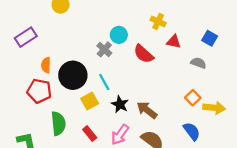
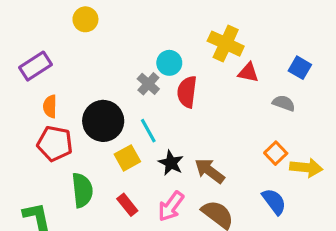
yellow cross: (158, 21) -> (226, 44), size x1.5
red semicircle: (144, 54) -> (187, 92), moved, turned 55
orange semicircle: (46, 65) -> (50, 106), moved

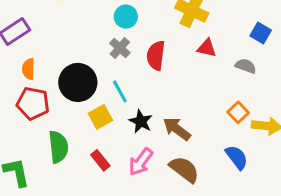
cyan circle: (169, 63) -> (126, 17), moved
red triangle: (248, 73) -> (207, 48), moved

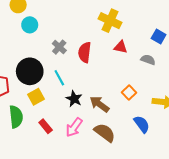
cyan circle: (126, 17) -> (30, 25), moved
orange square: (238, 112) -> (129, 92), moved
yellow square: (100, 117) -> (36, 97), moved

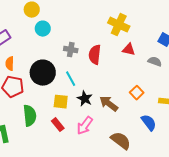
gray cross: (59, 47) -> (71, 50), turned -32
yellow square: (36, 97) -> (61, 102), moved, turned 35
brown semicircle: (105, 133) -> (121, 141), moved

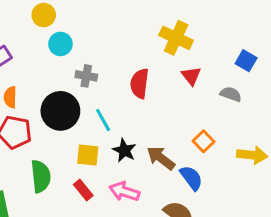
gray cross: (71, 50) -> (86, 76), moved
red triangle: (129, 50) -> (191, 76), turned 40
blue semicircle: (149, 123) -> (191, 178), moved
pink arrow: (85, 126) -> (124, 192), turned 72

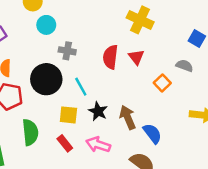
red triangle: (191, 76) -> (136, 57), moved
orange square: (203, 141) -> (162, 83), moved
brown arrow: (161, 158) -> (128, 117), turned 30

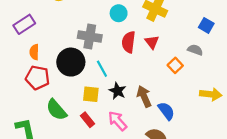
cyan circle: (46, 25) -> (119, 13), moved
gray cross: (67, 51) -> (90, 37), size x1.5
green semicircle: (30, 132) -> (56, 110), turned 145
pink arrow: (98, 145) -> (117, 121), turned 30

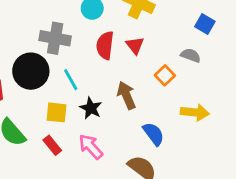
yellow arrow: (211, 94) -> (195, 112), moved
brown arrow: (144, 96) -> (126, 95), moved

